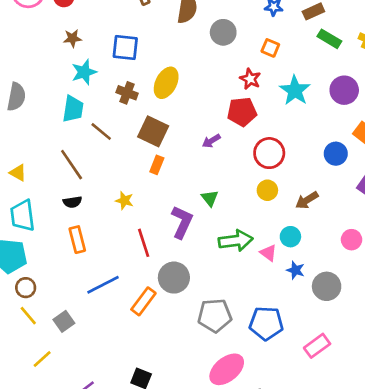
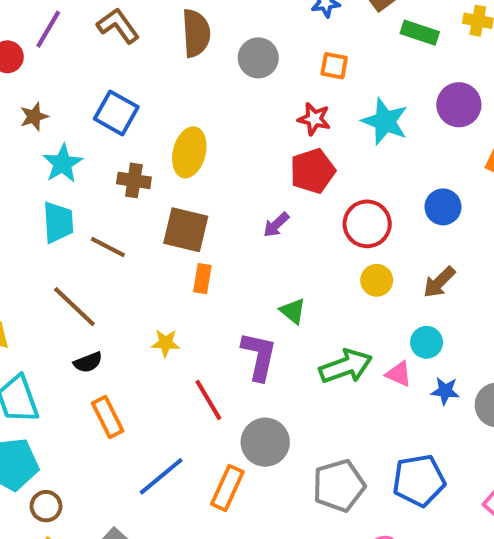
blue square: (125, 47) -> (116, 113), turned 36
blue circle: (336, 154) -> (443, 207), moved

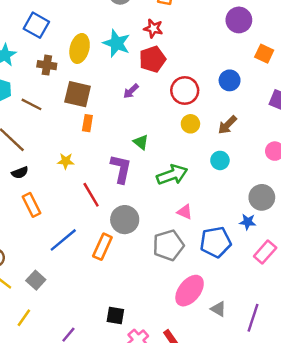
cyan star: (385, 121) -> (117, 43), moved
pink triangle: (399, 374) -> (185, 212), moved
blue star: (445, 391) -> (248, 222), moved

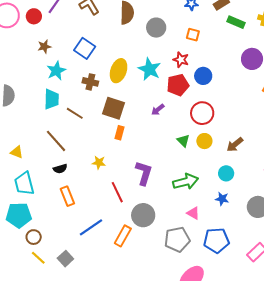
blue circle: (230, 80) -> (203, 76), moved
green triangle: (141, 142) -> (183, 141), moved
blue star: (248, 222) -> (222, 199), moved

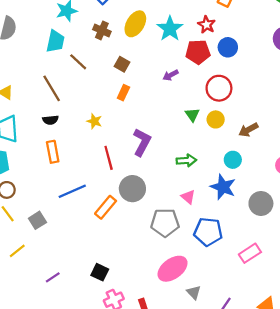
brown square: (114, 108) -> (122, 64), size x0.6
green arrow: (186, 182) -> (186, 160), size x0.7
blue star: (222, 199) -> (223, 187), size x1.6

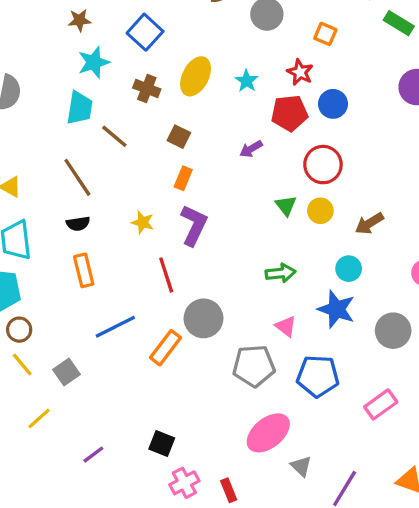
cyan star: (170, 29) -> (247, 81), size x0.6
purple L-shape: (142, 142) -> (194, 225), moved

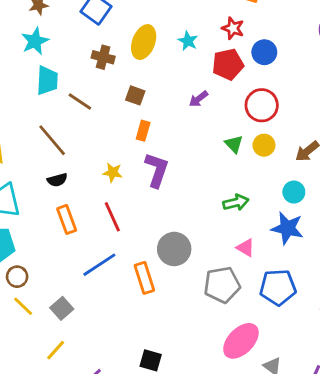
cyan star: (94, 62) -> (35, 41), moved
red line: (166, 275) -> (112, 217), moved
orange rectangle: (165, 348) -> (144, 278), turned -48
yellow line: (39, 418) -> (56, 350), moved

